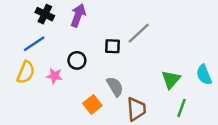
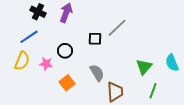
orange square: (92, 104) -> (67, 83), moved

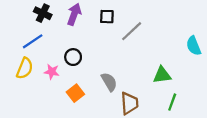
black square: (95, 39) -> (107, 17), moved
cyan semicircle: (172, 63) -> (194, 46), moved
green triangle: (144, 67) -> (162, 75), turned 42

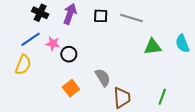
gray line: (132, 31) -> (131, 18), moved, turned 60
pink star: (52, 72) -> (53, 44), moved
green triangle: (162, 75) -> (153, 47), moved

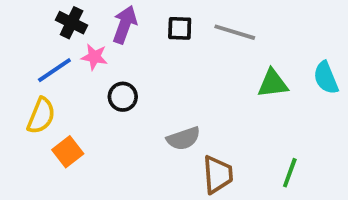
pink star: (53, 44) -> (94, 57), moved
gray semicircle: (103, 78) -> (183, 138), turned 102
orange square: (71, 88) -> (68, 152), moved

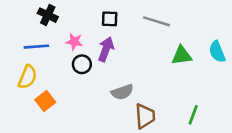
purple arrow: (125, 25) -> (106, 49), moved
black square: (180, 28) -> (110, 19), moved
pink star: (94, 57) -> (74, 42), moved
blue line: (54, 70) -> (36, 47), turned 30

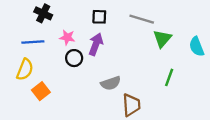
green triangle: (182, 55) -> (162, 39), moved, turned -42
green line: (193, 115) -> (169, 77), moved

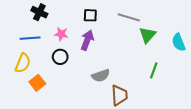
black circle: (74, 58) -> (60, 57), moved

